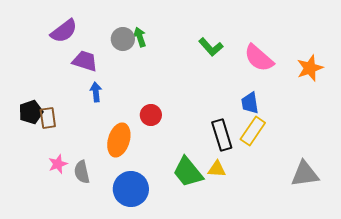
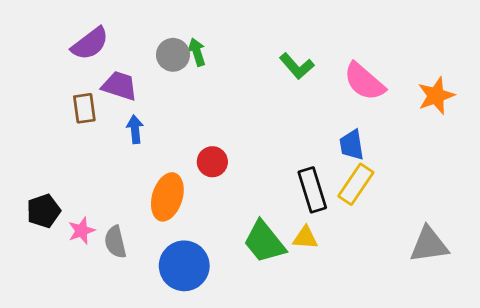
black pentagon: (31, 112) -> (44, 211), moved
brown rectangle: (48, 118) -> (84, 108), moved

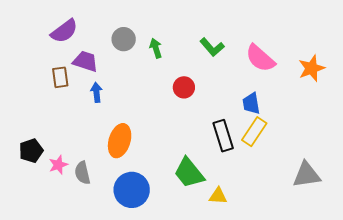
green arrow: (197, 52) -> (156, 48), moved
red circle: (212, 162) -> (184, 87), moved
yellow triangle: (305, 238) -> (218, 196), moved

